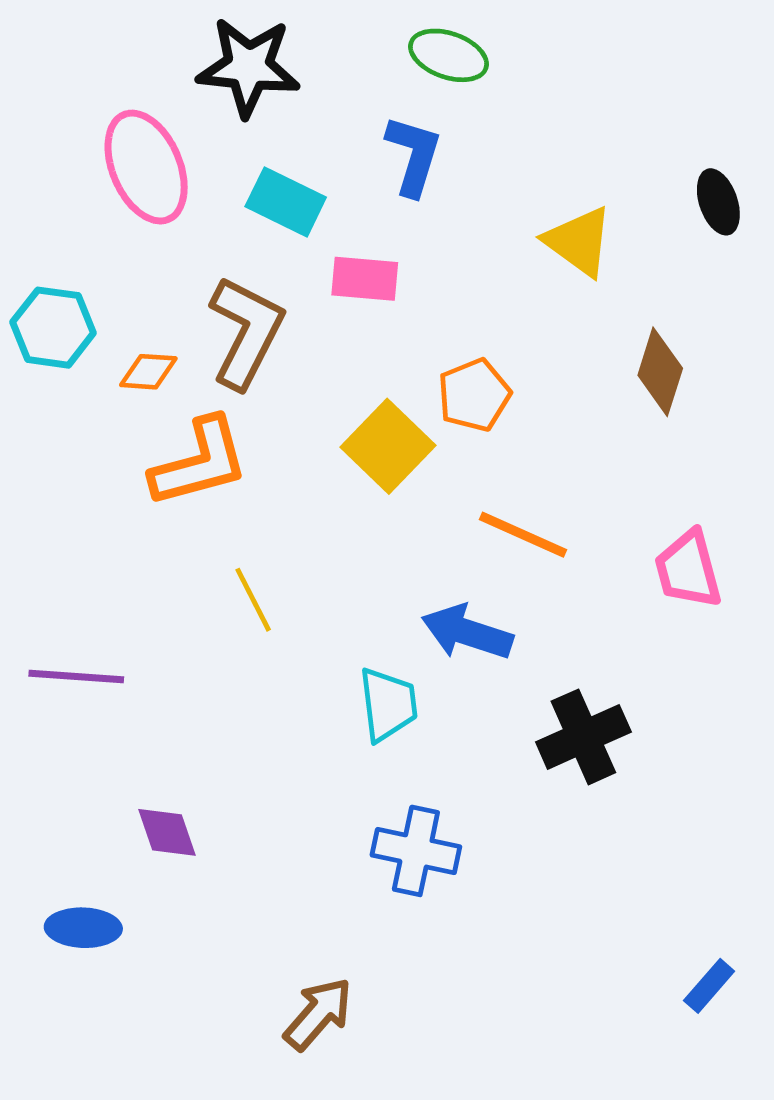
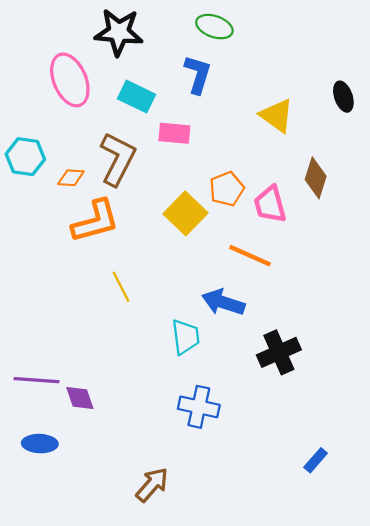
pink trapezoid: (688, 569) -> (270, 204), moved
purple line: (76, 676) -> (36, 380), moved
blue rectangle: (709, 986) -> (316, 460), moved

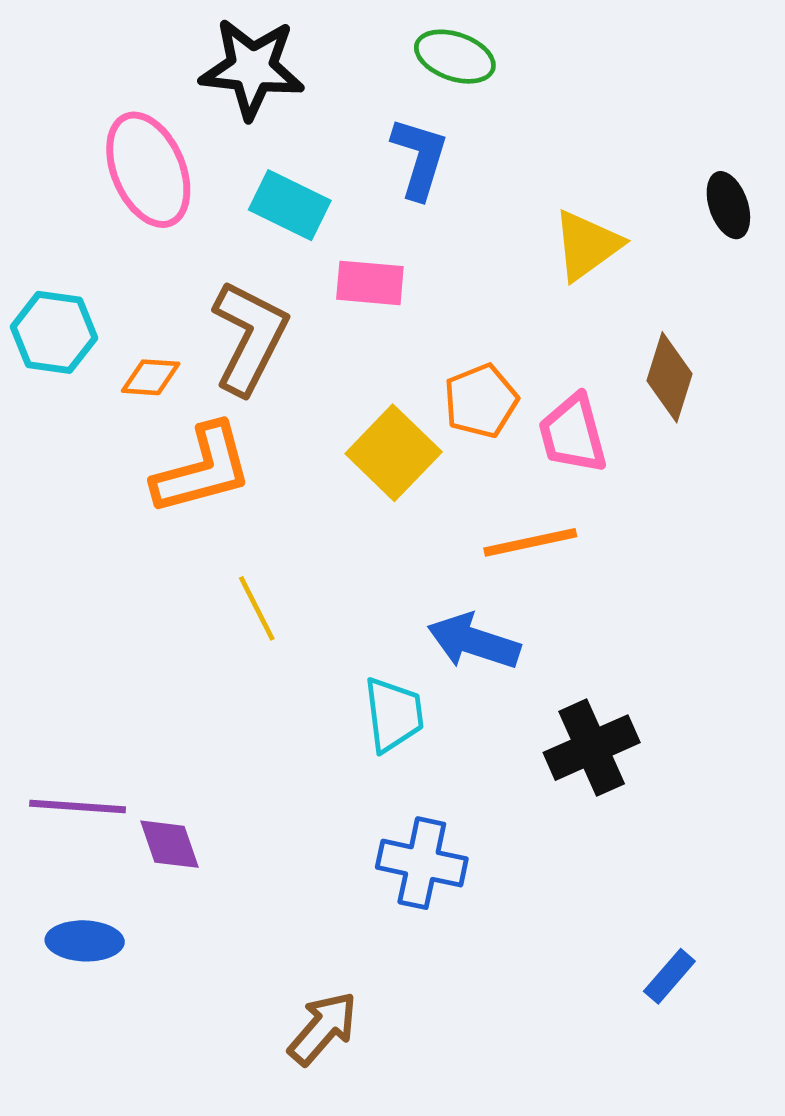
yellow triangle: (277, 116) -> (587, 245), turned 48
orange line: (250, 256) -> (530, 542), turned -36

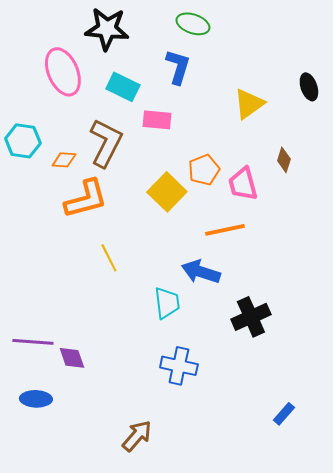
brown diamond: (669, 377) -> (284, 160), size x0.7

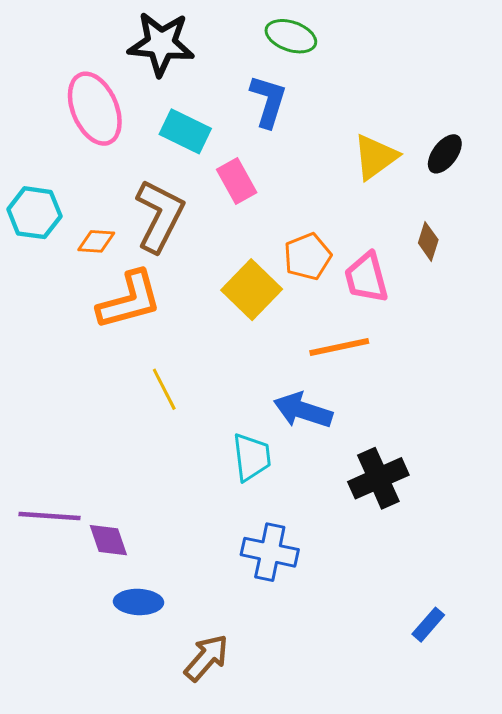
black ellipse: (309, 87) -> (445, 154), moved, turned 56
pink rectangle: (157, 120) -> (237, 181), turned 56
blue ellipse: (36, 399) -> (139, 602), moved

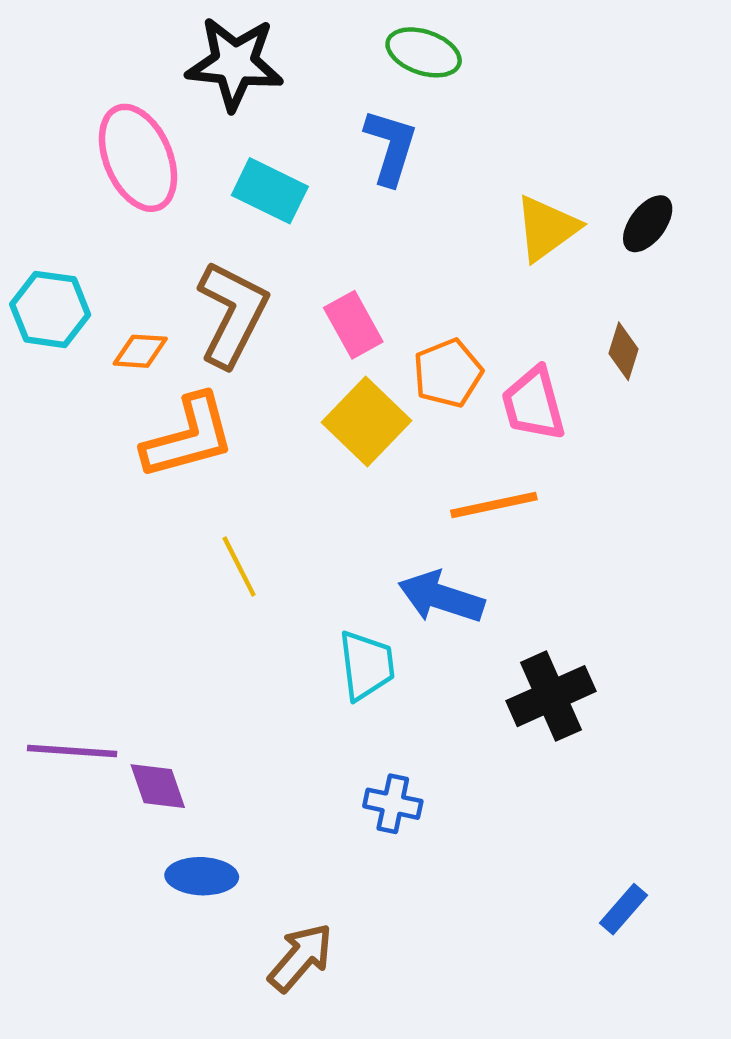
pink rectangle: (237, 181) -> (353, 325), moved
blue cross: (270, 552) -> (393, 804), size x0.7

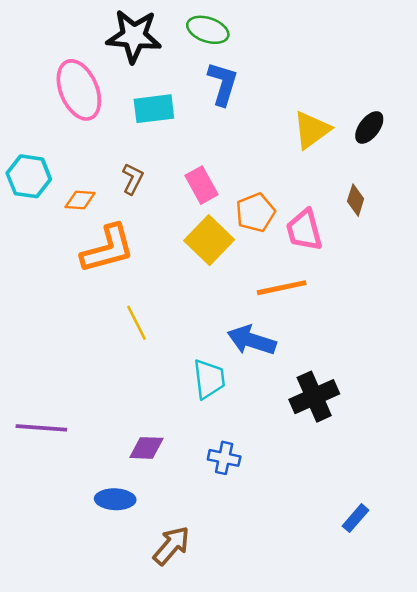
green ellipse: (424, 52) -> (208, 30), moved
cyan rectangle: (270, 191) -> (154, 109), turned -33
brown L-shape: (232, 314) -> (133, 179), size x0.5
purple diamond: (158, 786) -> (146, 448), moved, turned -69

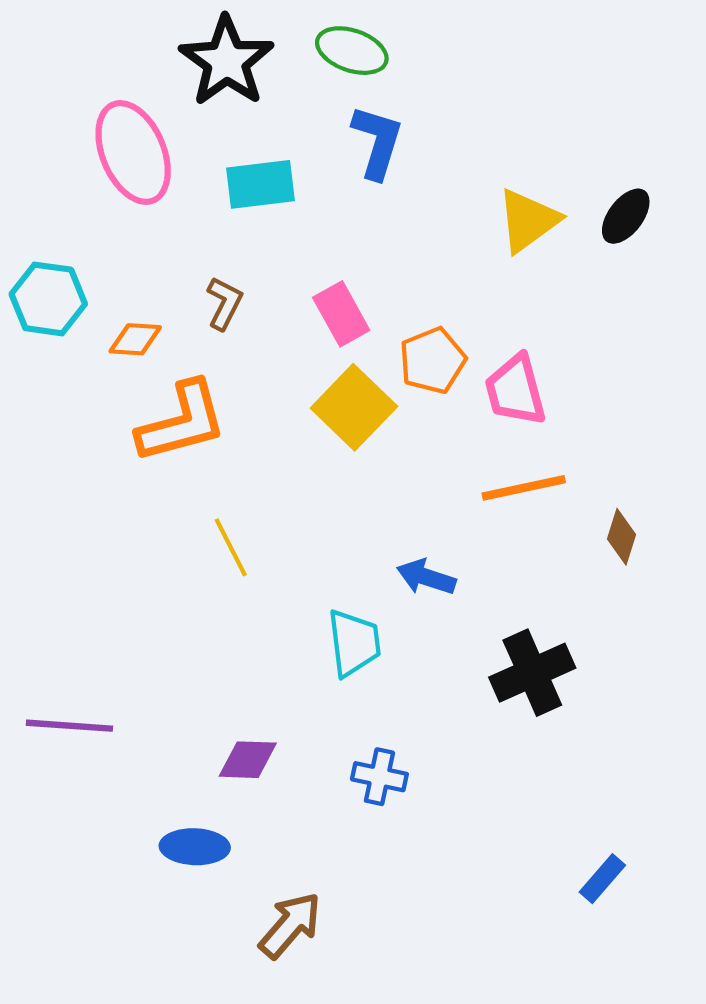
black star: (134, 36) -> (227, 61), turned 30
brown diamond: (356, 200) -> (621, 537), moved
orange line: (282, 288) -> (524, 488), moved
blue arrow: (252, 340) -> (426, 577), size x0.7

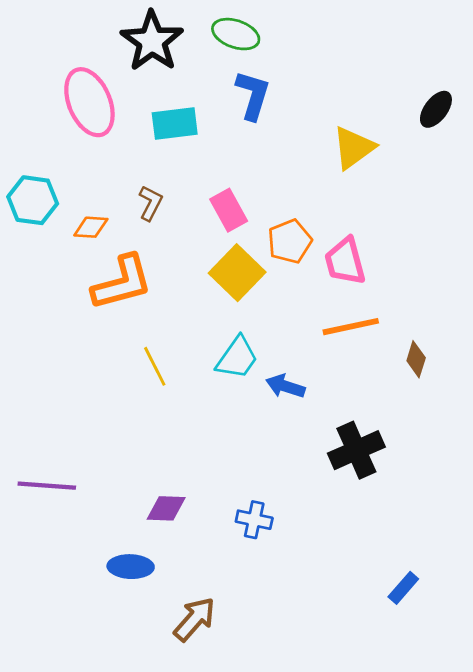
black ellipse: (626, 216) -> (436, 109), moved
cyan trapezoid: (354, 643) -> (237, 358), moved, turned 42

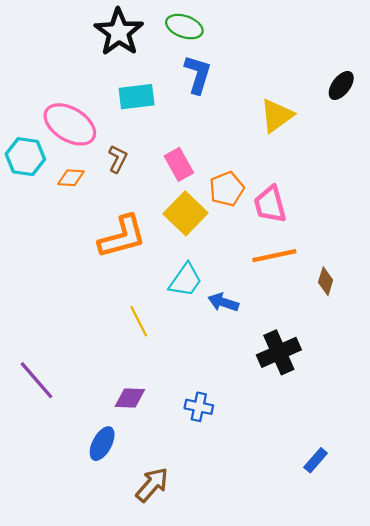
pink ellipse: (89, 102) -> (70, 124), moved, turned -36
orange L-shape: (122, 283) -> (122, 237), moved
yellow line: (155, 366) -> (139, 321), moved
purple line: (47, 486) -> (36, 380), turned 45
blue ellipse: (131, 567) -> (102, 444), turned -64

